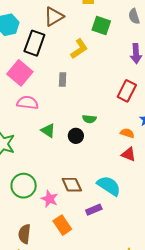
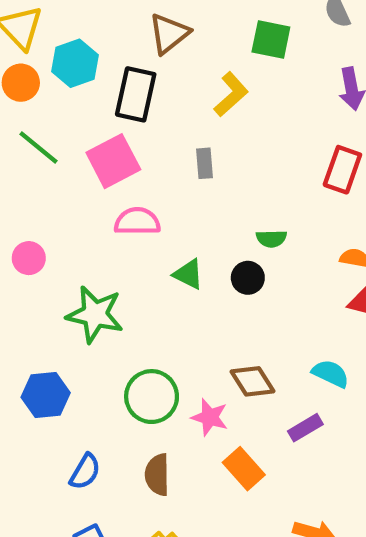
pink square: (20, 73) -> (113, 161), turned 30
cyan semicircle: (109, 186) -> (331, 374), size x0.7
brown semicircle: (24, 234) -> (157, 475), moved

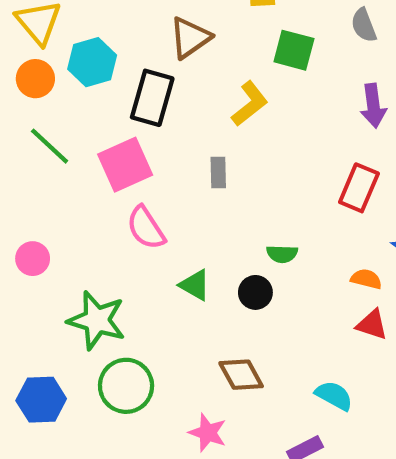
pink semicircle: (137, 221) -> (146, 228), turned -126
brown diamond: (253, 381) -> (241, 375), moved
green circle: (152, 397) -> (126, 386), moved

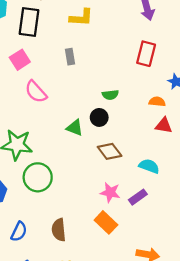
yellow L-shape: (250, 104) -> (81, 17), turned 50
pink square: (125, 165) -> (20, 60), size x0.7
green triangle: (195, 285) -> (75, 128), moved
brown diamond: (241, 375) -> (110, 151), moved
pink star: (208, 433) -> (110, 192), moved

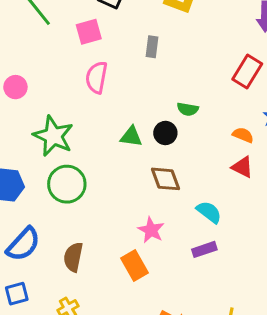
pink semicircle: (36, 92) -> (97, 77), turned 35
green triangle: (75, 128) -> (131, 137), turned -30
purple rectangle: (138, 197) -> (204, 249), moved
blue semicircle: (19, 232) -> (23, 244), size x1.4

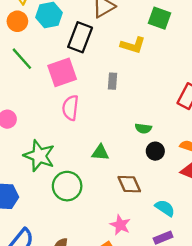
pink square: (89, 32) -> (62, 72), size x1.4
black circle: (165, 133) -> (155, 151), moved
green circle: (67, 184) -> (67, 186), moved

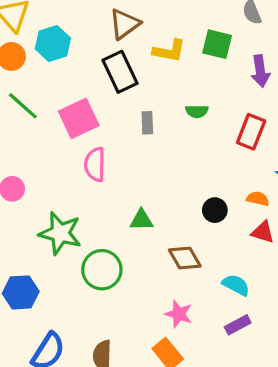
green square: (160, 18) -> (217, 44), moved
black rectangle: (80, 37) -> (120, 72), moved, turned -40
yellow L-shape: (133, 45) -> (169, 51), moved
green semicircle: (143, 128) -> (197, 111), moved

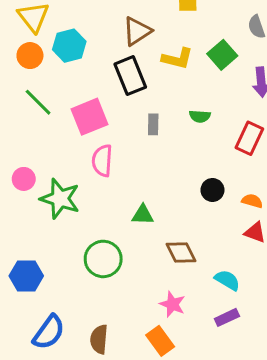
green square: (217, 44) -> (222, 55), turned 32
black circle: (215, 210) -> (212, 190), moved
green star: (60, 233) -> (60, 199), moved

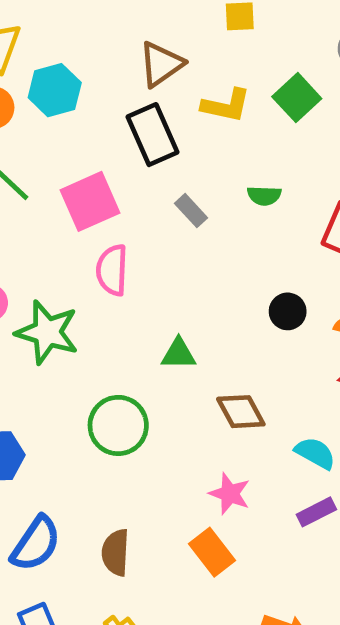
gray rectangle: (153, 124) -> (191, 211), turned -42

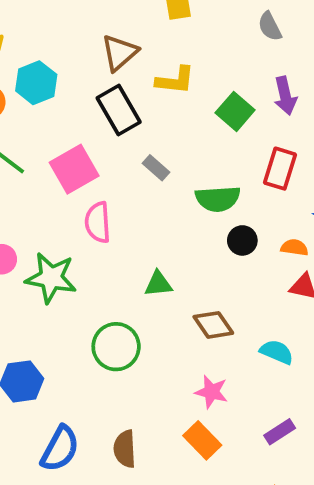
green square: (297, 98) -> (235, 111), moved
green semicircle: (264, 196) -> (218, 199), moved, size x1.6
purple rectangle: (316, 512) -> (280, 432), moved

